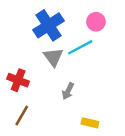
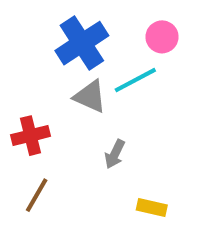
gray triangle: (53, 57) -> (90, 97), turned -30
red cross: (18, 80) -> (30, 136), turned -35

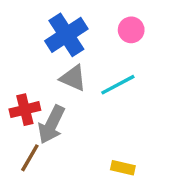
cyan line: (135, 80) -> (118, 85), moved
gray arrow: (115, 154) -> (51, 125), moved, size x1.6

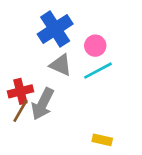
pink circle: (131, 30) -> (95, 46), moved
brown line: (30, 158) -> (20, 111), moved

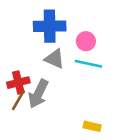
blue cross: (55, 29) -> (50, 26), turned 32
cyan line: (98, 71) -> (88, 64), turned 40

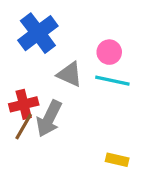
blue cross: (50, 26) -> (38, 33), moved, turned -36

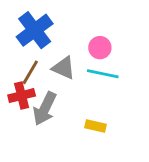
brown line: (24, 126) -> (30, 72), moved
yellow rectangle: (117, 160) -> (96, 126), moved

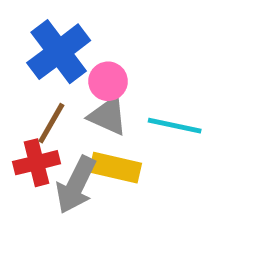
pink circle: (100, 48) -> (108, 81), moved
yellow rectangle: (96, 126) -> (115, 168), moved, size x1.4

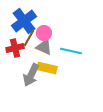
brown line: (51, 123) -> (29, 38), moved
red cross: (36, 163) -> (15, 48), moved

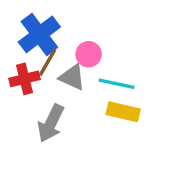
pink circle: (44, 33) -> (89, 54), moved
yellow rectangle: (47, 68) -> (123, 112), moved

